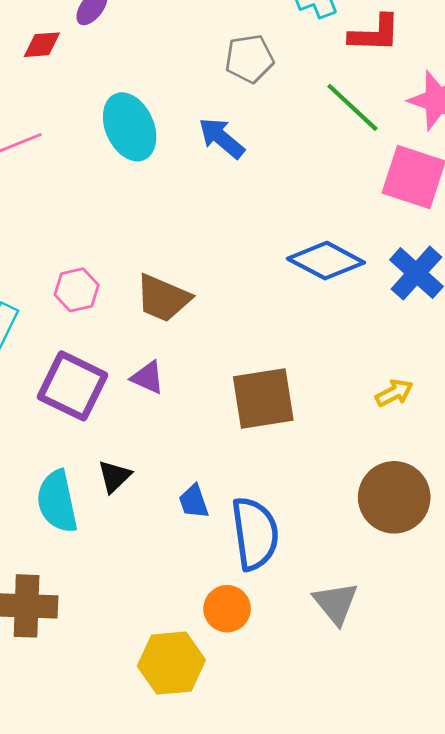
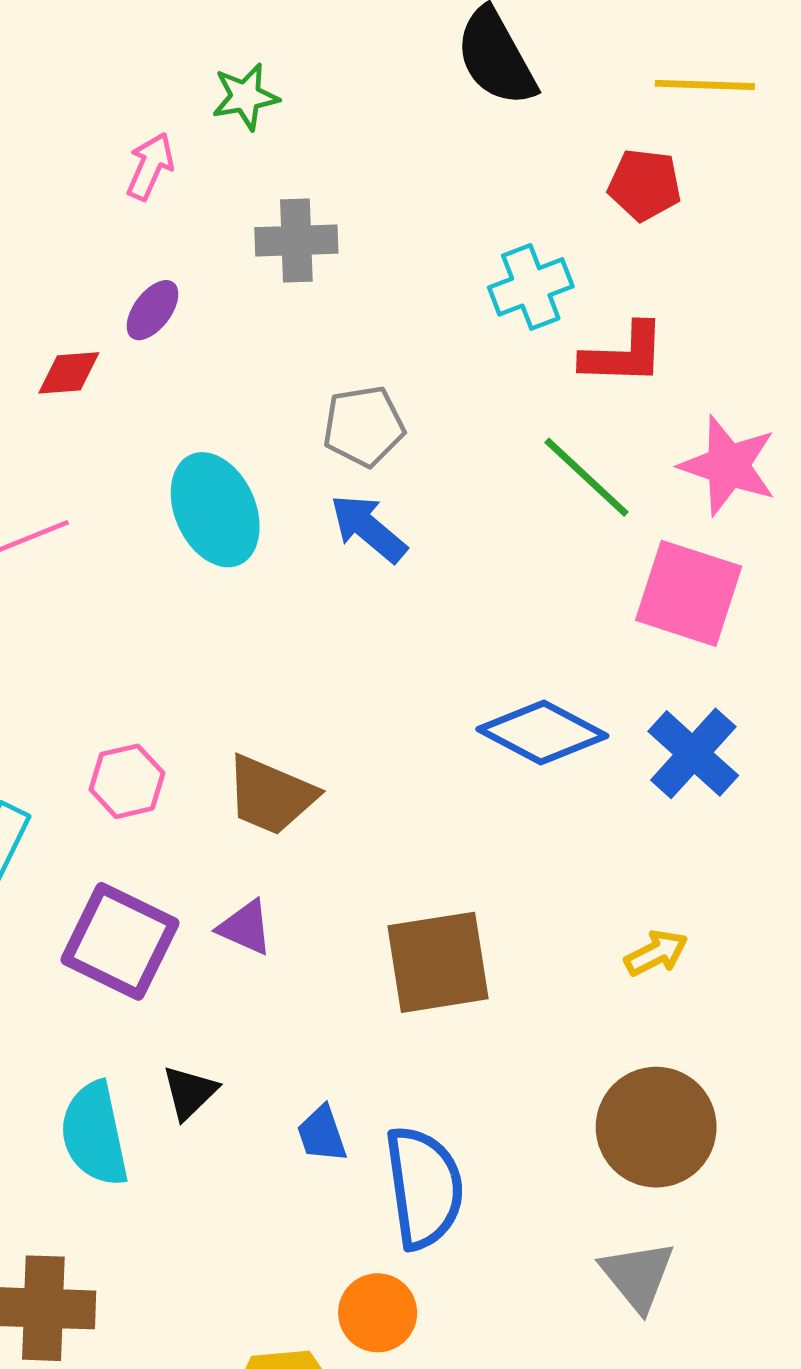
gray pentagon: (249, 59) -> (364, 426), moved
gray triangle: (336, 603) -> (638, 1276), moved

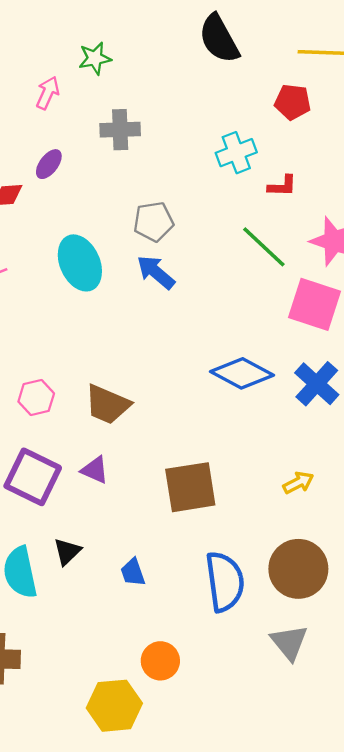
red L-shape: (624, 354) -> (282, 186), size x0.7
blue semicircle: (424, 1187) -> (225, 582), moved

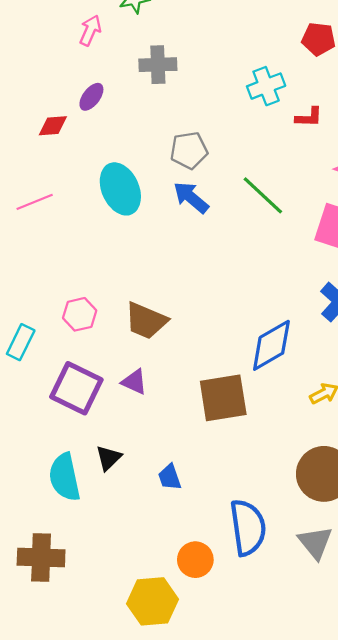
green line: (264, 247) -> (263, 195), moved
blue diamond: (242, 373) -> (271, 345), moved, turned -58
blue semicircle: (225, 582) -> (248, 527), moved

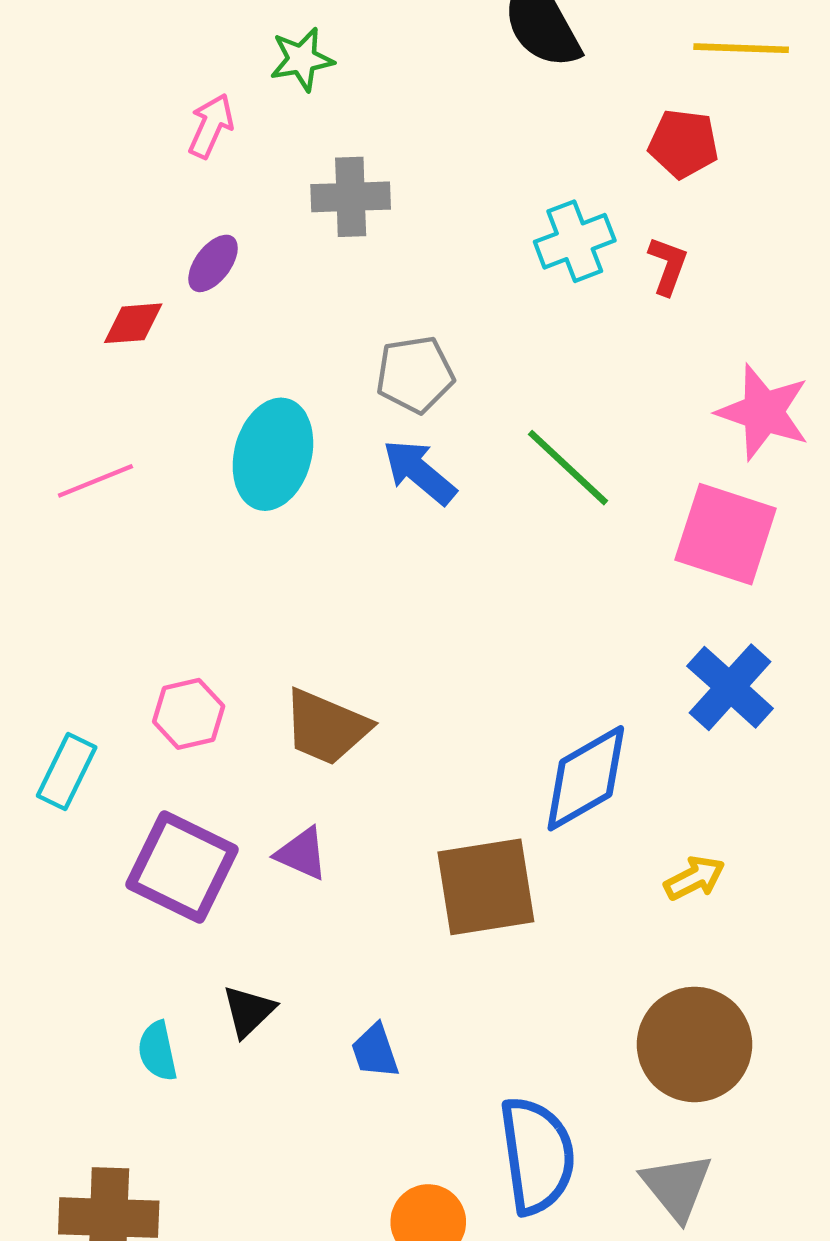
red L-shape: (309, 117) -> (668, 266), moved, turned -72
cyan ellipse: (120, 189) -> (273, 454), turned 39
cyan semicircle: (65, 477) -> (158, 1051), size x0.6

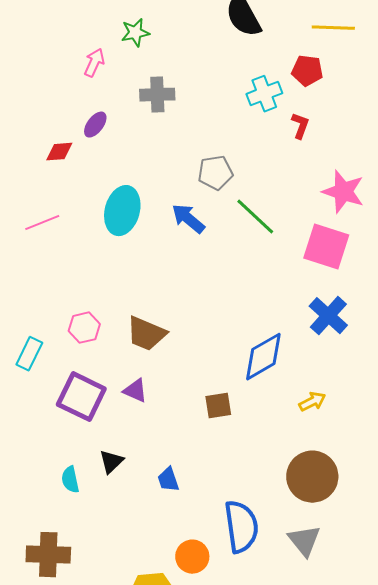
cyan cross: (575, 241) -> (264, 94), moved
gray pentagon: (415, 374) -> (215, 173), moved
brown square: (486, 887) -> (218, 406), size x0.6

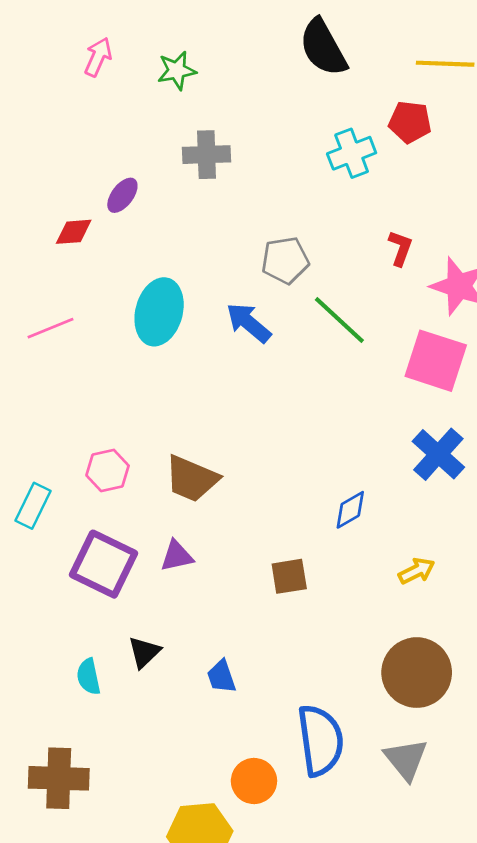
pink arrow: (94, 63) -> (98, 57), moved
red L-shape: (300, 126) -> (400, 248), moved
blue diamond: (263, 357) -> (350, 510), size x0.6
purple triangle: (135, 391) -> (177, 556), turned -36

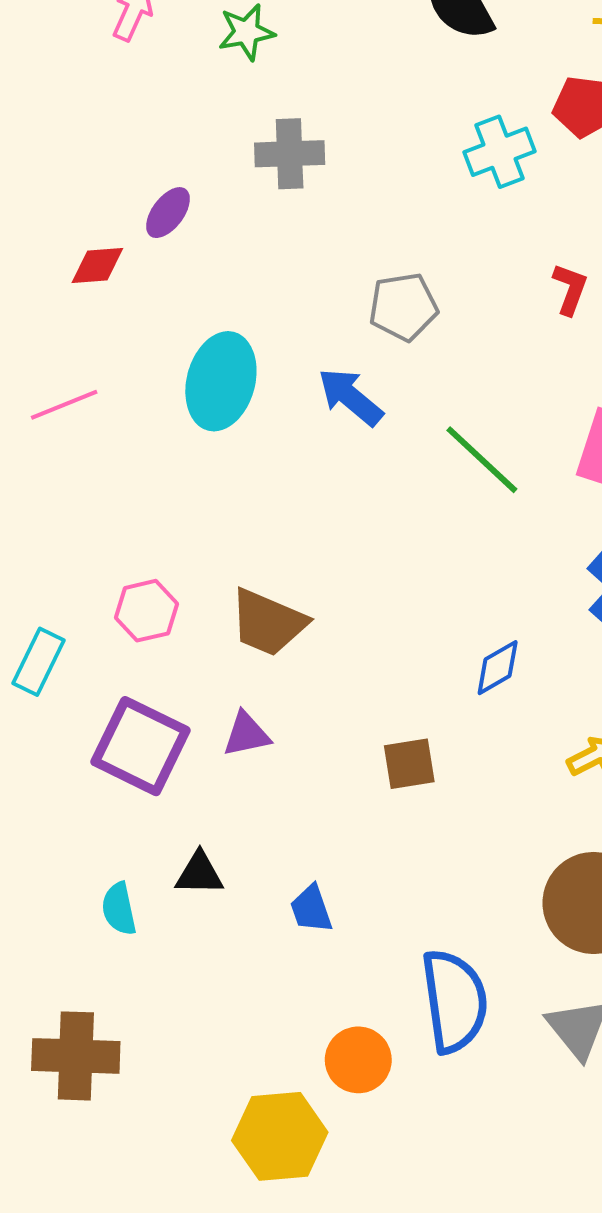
green line: (339, 320) -> (482, 460), moved
black triangle: (144, 652) -> (199, 874), turned 45

